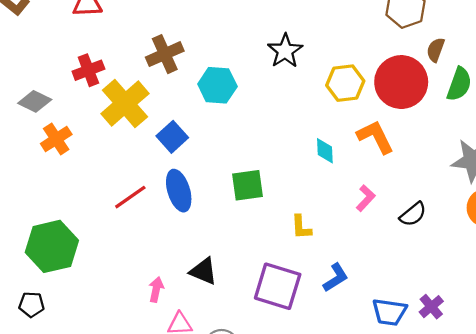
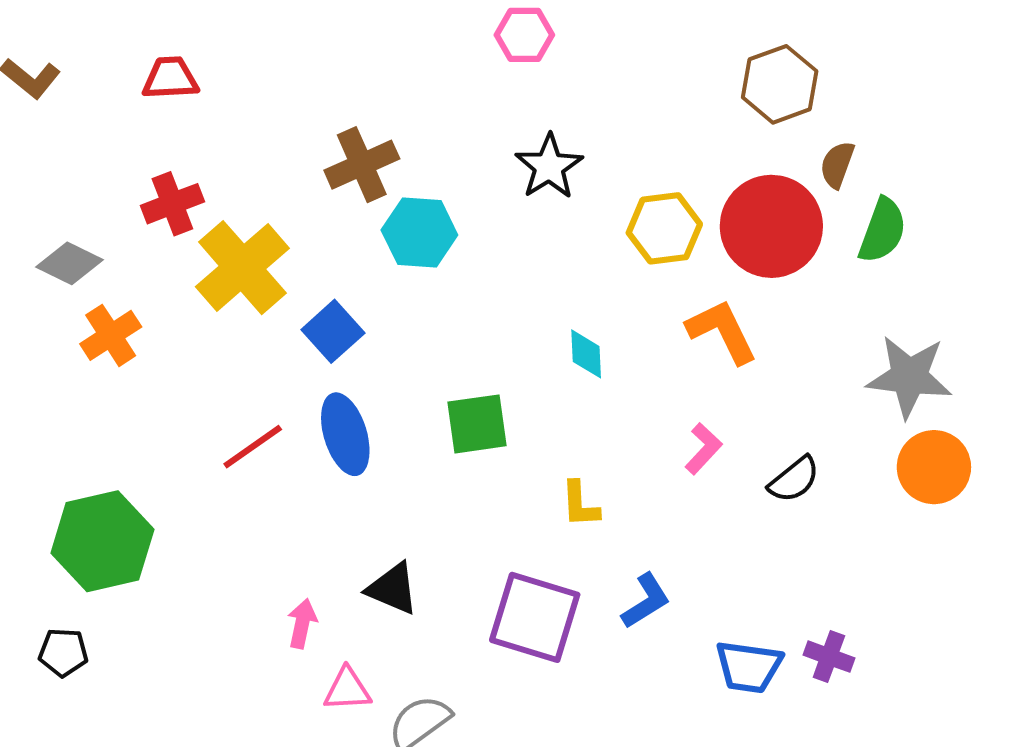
brown cross: (165, 54) -> (362, 165), moved
cyan diamond: (325, 151) -> (586, 354), moved
purple cross: (431, 307) -> (829, 657), turned -30

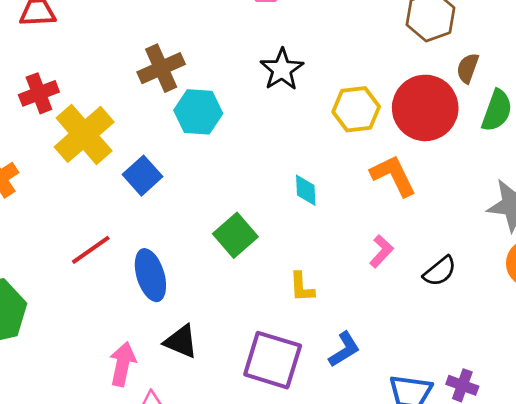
green square: (477, 424) -> (235, 235), turned -33
blue ellipse: (345, 434) -> (150, 275), moved
pink arrow: (302, 624) -> (123, 364), size x1.4

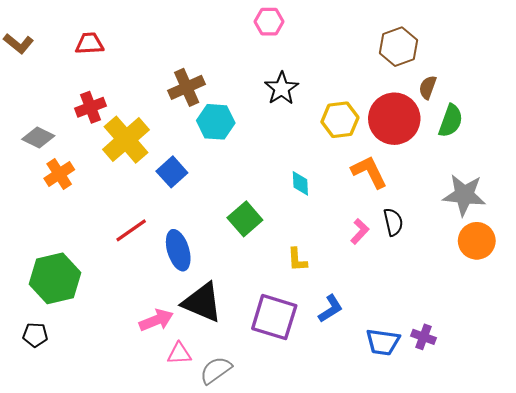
black semicircle: (440, 271) -> (393, 222), moved, turned -64
black triangle: (181, 342) -> (202, 302), size x1.5
pink arrow: (123, 364) -> (156, 320), turned 56

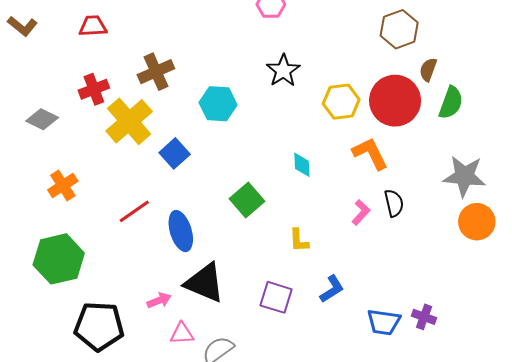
brown cross: (187, 87) -> (156, 72), moved
orange cross: (59, 174) -> (63, 185), moved
purple square: (274, 317) -> (276, 297), size x0.7
pink arrow: (156, 320) -> (159, 300), size x0.7
black pentagon: (35, 335) -> (99, 326), moved, size x2.0

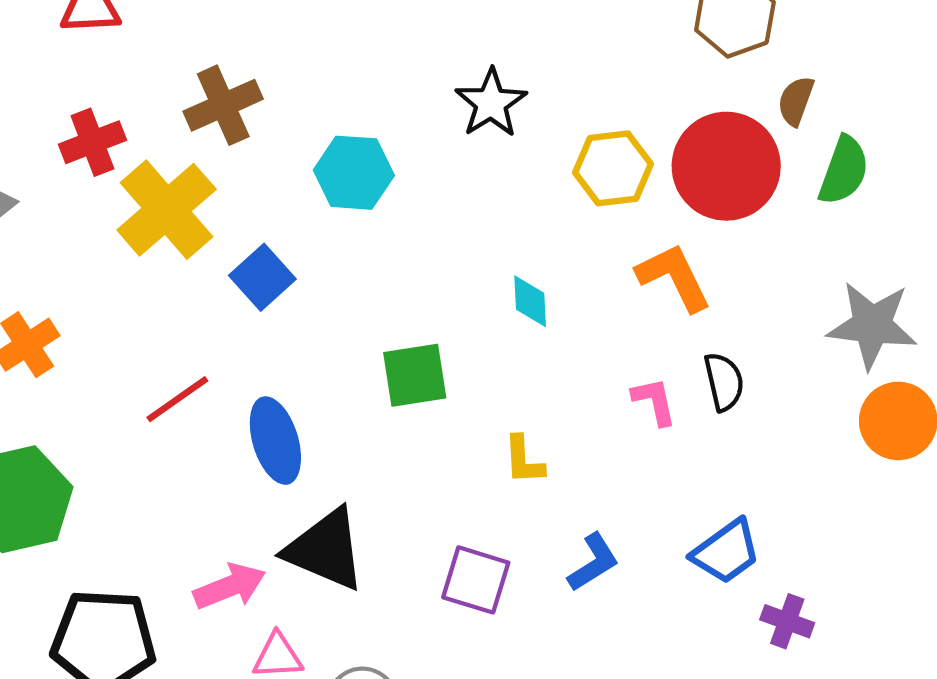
green square: (247, 200) -> (415, 375), turned 32
pink L-shape: (361, 212) -> (654, 401), turned -55
pink arrow: (159, 300) -> (230, 586), size x1.4
blue trapezoid: (384, 322) -> (726, 552), moved, turned -44

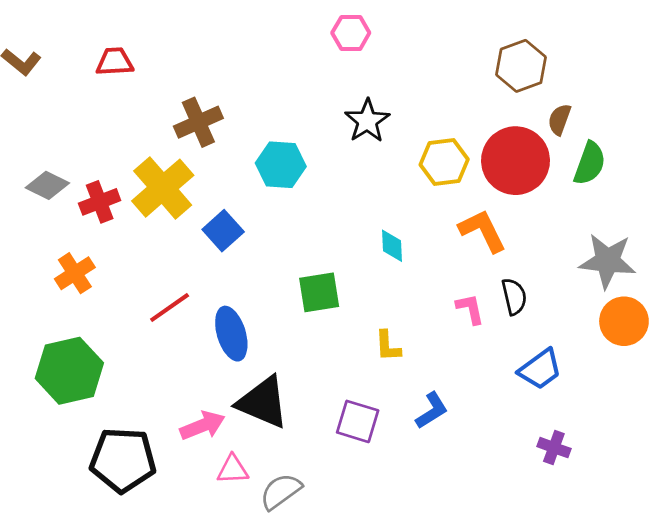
red cross: (92, 142) -> (100, 202), moved
blue trapezoid: (726, 552) -> (540, 369), moved

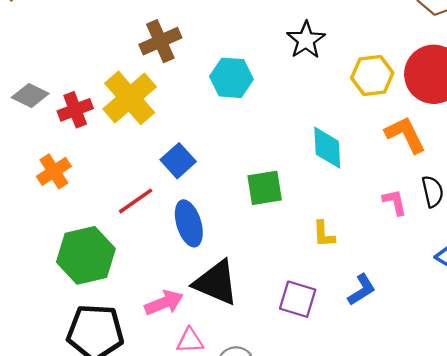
blue square: (223, 231) -> (178, 161), moved
cyan diamond: (392, 246) -> (327, 148), size x1.5
green hexagon: (69, 371) -> (86, 255), moved

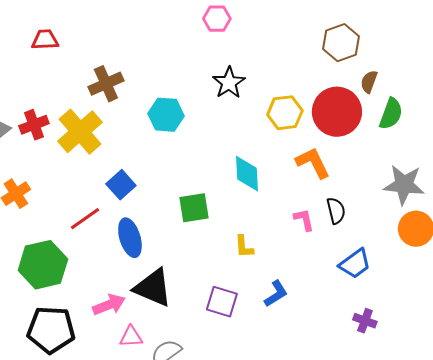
red cross: (75, 110) -> (34, 125), moved

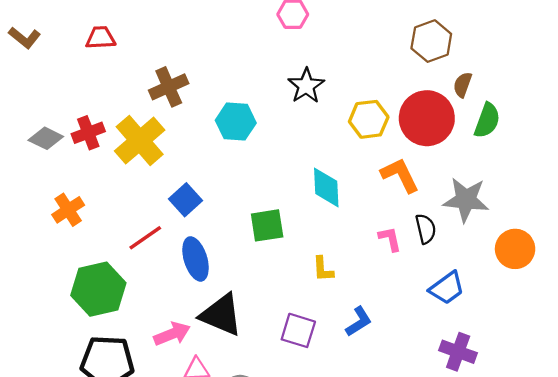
gray star: (404, 185) -> (466, 200), moved
purple cross: (365, 321) -> (458, 352), size x1.4

